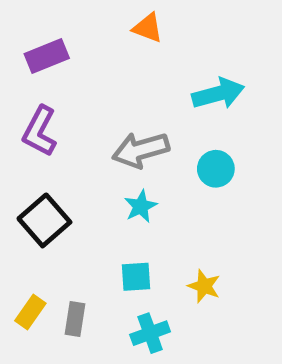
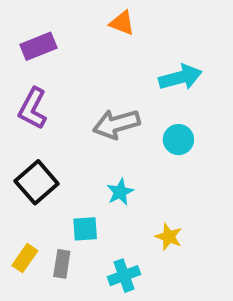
cyan star: (141, 206) -> (120, 192), moved
cyan square: (136, 277) -> (85, 229), moved

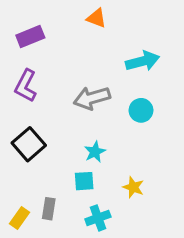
cyan square: (85, 229) -> (84, 181), moved
yellow rectangle: (25, 258) -> (20, 218), moved

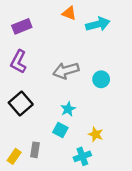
cyan arrow: (143, 61) -> (98, 24), moved
cyan square: (84, 181) -> (60, 130), turned 32
cyan cross: (98, 218) -> (82, 156), moved

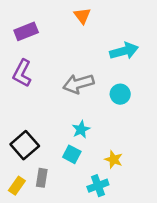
orange triangle: (69, 13) -> (82, 16), turned 32
cyan arrow: (98, 24) -> (124, 51), moved
black square: (21, 104) -> (25, 145), moved

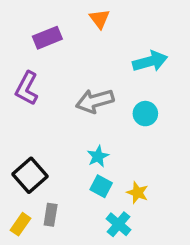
purple rectangle: (26, 31) -> (47, 38), moved
cyan square: (72, 154) -> (101, 186), moved
cyan cross: (98, 186) -> (119, 224), turned -30

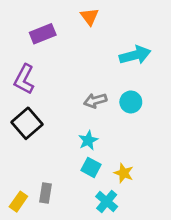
gray arrow: (95, 101) -> (95, 101), moved, size x0.7
black square: (30, 175) -> (27, 123), moved

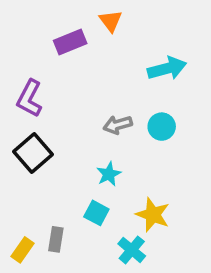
purple rectangle: (43, 34) -> (70, 42), moved
cyan square: (91, 167) -> (96, 213), moved
yellow star: (124, 173) -> (153, 215), size x1.4

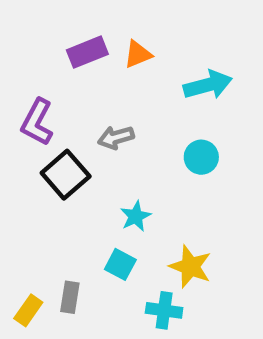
orange triangle: (111, 21) -> (138, 54), moved, turned 45
gray arrow: (118, 125) -> (116, 137), moved
black square: (33, 153) -> (66, 175), moved
cyan cross: (132, 250) -> (164, 310), turned -32

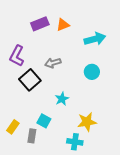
cyan square: (120, 264) -> (44, 121), moved
yellow star: (190, 267) -> (87, 122), turned -30
yellow rectangle: (28, 310) -> (13, 127), moved

